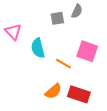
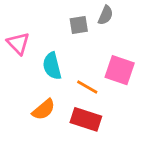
orange semicircle: (53, 91) -> (44, 110), moved
red rectangle: (79, 94) -> (86, 119), moved

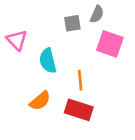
pink square: (120, 70) -> (110, 44), moved
orange line: (87, 87) -> (80, 80), turned 54

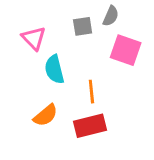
pink triangle: (17, 40) -> (34, 38), moved
red rectangle: (79, 110) -> (90, 126), turned -32

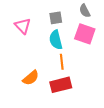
gray semicircle: (111, 16) -> (85, 11), moved, turned 128
cyan semicircle: (54, 69) -> (56, 40), moved

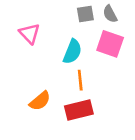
gray square: (56, 18) -> (85, 14), moved
cyan semicircle: (56, 40) -> (72, 52), turned -144

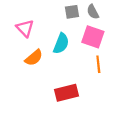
orange line: (80, 80) -> (98, 64), moved
orange semicircle: (40, 101) -> (34, 58), moved

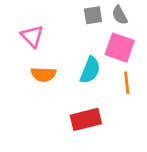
cyan semicircle: (61, 44) -> (90, 70), moved
orange semicircle: (34, 58) -> (44, 74), turned 42

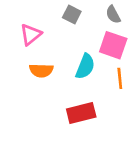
gray square: (93, 15) -> (72, 15), moved, turned 36
pink triangle: (32, 36) -> (31, 34), turned 35

